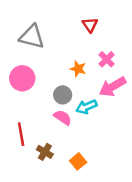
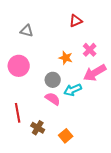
red triangle: (90, 25) -> (76, 21), turned 40
gray triangle: (32, 37) -> (27, 31), size x0.6

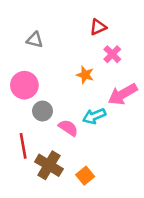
pink cross: (90, 50) -> (112, 54), moved
gray circle: (53, 80) -> (42, 111), moved
brown cross: (38, 128) -> (49, 165), size x1.5

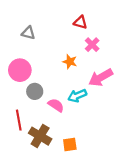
red triangle: (98, 27) -> (80, 22), turned 40
orange square: (85, 176) -> (70, 145), turned 32

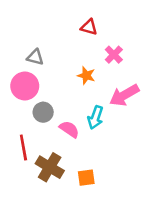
red triangle: (80, 22) -> (89, 27), moved
gray triangle: (28, 33) -> (35, 57), moved
cyan arrow: (77, 96) -> (95, 117), turned -48

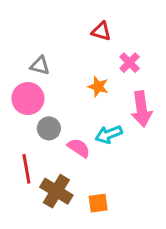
pink arrow: (124, 95) -> (142, 109), turned -68
cyan arrow: (95, 117) -> (109, 134), turned 50

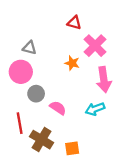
pink cross: (130, 63) -> (95, 46), size x1.5
cyan arrow: (109, 134) -> (95, 109), moved

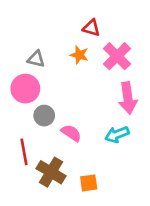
orange star: (72, 63) -> (79, 55), moved

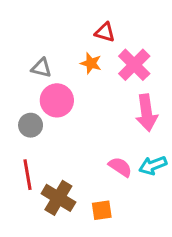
pink circle: (25, 89) -> (57, 100), moved
gray circle: (44, 116) -> (31, 125), moved
pink semicircle: (71, 133) -> (120, 167), moved
cyan arrow: (117, 134) -> (153, 165), moved

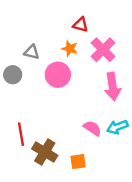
pink circle: (57, 100) -> (58, 75), moved
gray circle: (31, 125) -> (13, 75), moved

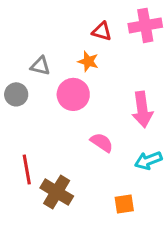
pink cross: (103, 50) -> (145, 25), moved, turned 35
pink semicircle: (92, 128) -> (102, 142), moved
orange square: (78, 162) -> (124, 204), moved

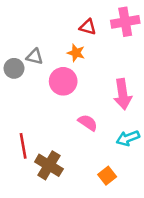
gray circle: (16, 94) -> (14, 68), moved
orange square: (124, 204) -> (107, 176), turned -30

